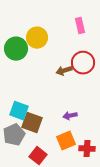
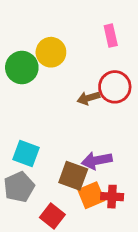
purple arrow: (70, 116) -> (97, 160), size x1.5
brown square: (32, 123) -> (73, 176), moved
red cross: (87, 149) -> (112, 197), moved

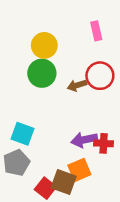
green circle: (22, 67) -> (42, 73), moved
brown square: (73, 176) -> (64, 182), moved
red cross: (112, 197) -> (104, 143), moved

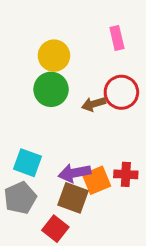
purple arrow: (84, 140) -> (74, 173), moved
orange square: (79, 170) -> (96, 180), moved
brown square: (64, 182) -> (73, 198), moved

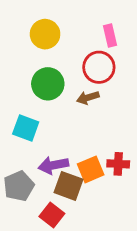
yellow circle: (54, 56) -> (45, 34), moved
red circle: (121, 92) -> (99, 67), moved
cyan square: (28, 163) -> (26, 128), moved
purple arrow: (74, 173) -> (53, 165), moved

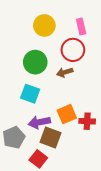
yellow circle: (45, 34) -> (44, 25), moved
cyan square: (26, 128) -> (30, 94), moved
orange square: (91, 169) -> (67, 114), moved

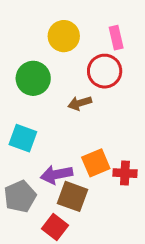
green circle: (35, 62) -> (33, 78), moved
brown arrow: (65, 72) -> (80, 103), moved
cyan square: (30, 94) -> (23, 138), moved

